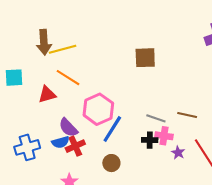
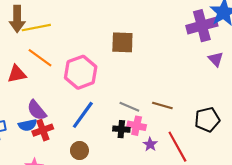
pink hexagon: (98, 109) -> (81, 72), moved

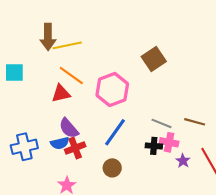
brown square: (122, 42) -> (154, 59), turned -35
red triangle: (17, 74) -> (61, 93), moved

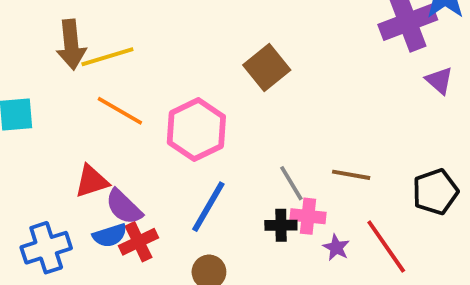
red triangle: (61, 93) -> (92, 181), moved
gray line: (162, 123) -> (291, 183), turned 42

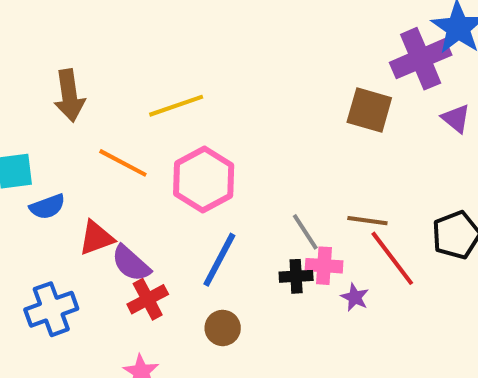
yellow line: (107, 57) -> (176, 106), moved
brown square: (267, 67) -> (369, 110), moved, turned -33
blue semicircle: (110, 235) -> (47, 207), moved
red line: (386, 247) -> (392, 258), moved

